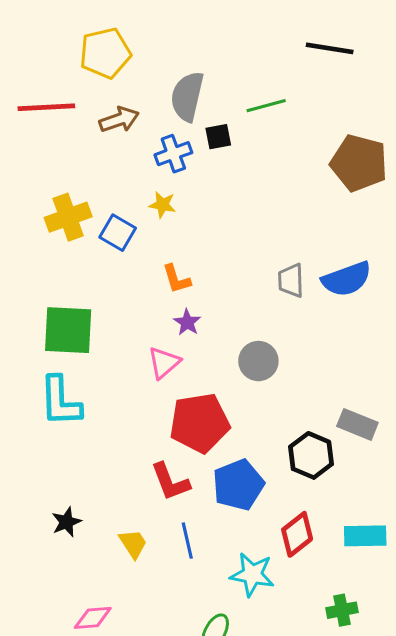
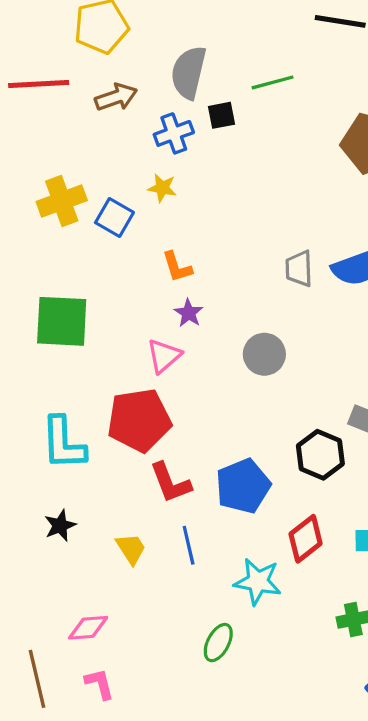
cyan L-shape: (60, 401) -> (63, 443), moved
red pentagon: (200, 423) -> (139, 420), moved

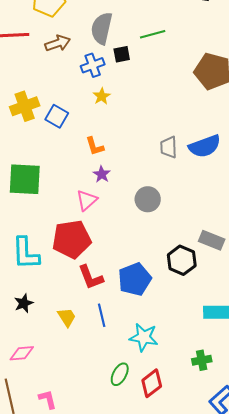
yellow star: (162, 188) -> (102, 96), moved, turned 30
red diamond: (306, 539) -> (152, 383), moved
pink diamond: (88, 628) -> (22, 353), moved

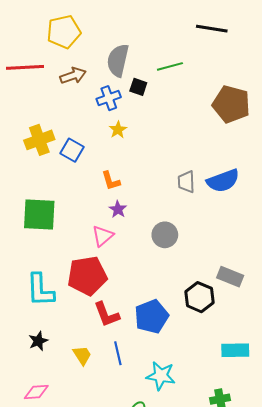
black square: (122, 54) -> (138, 87), turned 30

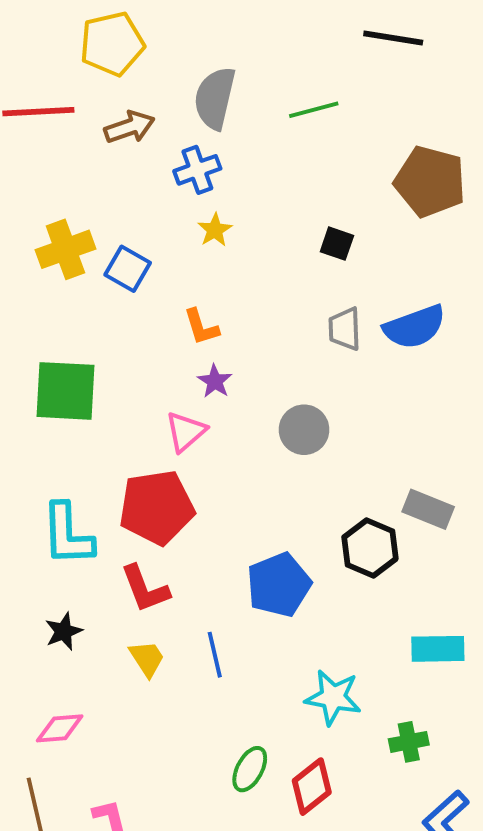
black square: (138, 87) -> (337, 244), moved
red L-shape: (107, 314) -> (145, 589), moved
cyan star: (161, 376) -> (333, 697), moved

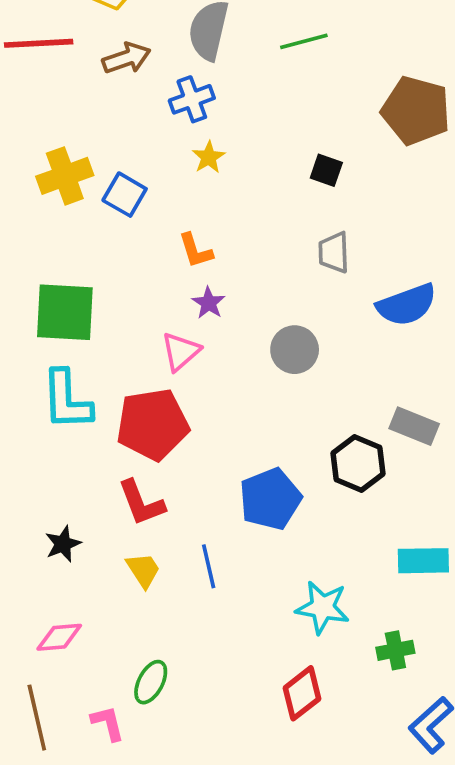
blue semicircle: (415, 327) -> (407, 305), moved
cyan L-shape: (67, 534) -> (67, 400), moved
green ellipse: (250, 769) -> (151, 682), moved

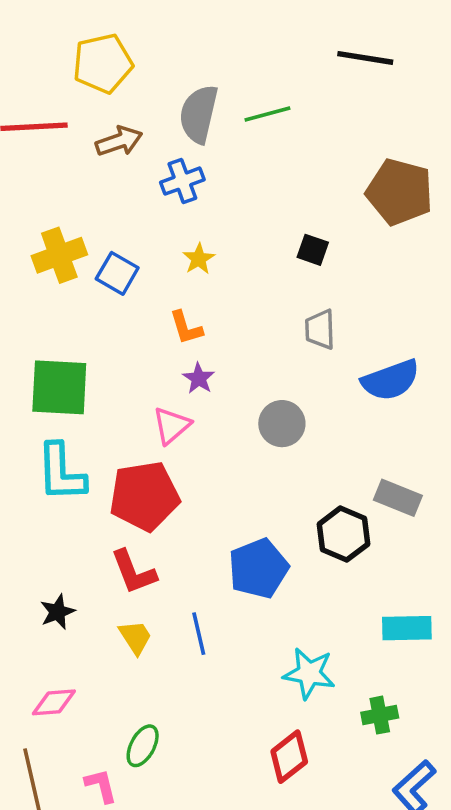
green line: (304, 41) -> (267, 114), moved
yellow star: (209, 157) -> (199, 259), moved

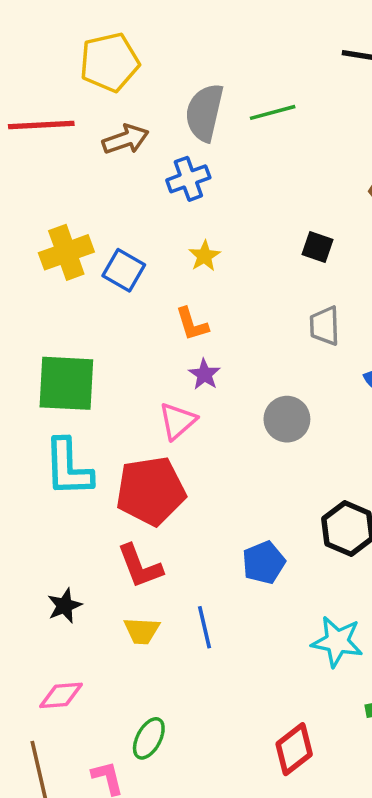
blue pentagon: (258, 568) -> (264, 563), size x0.7
yellow trapezoid: (135, 637) -> (142, 631), turned 126
cyan star: (309, 673) -> (337, 642), moved

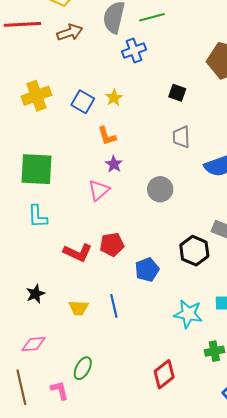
blue cross: (188, 179) -> (134, 50), moved
blue square: (124, 270) -> (83, 102), moved
cyan L-shape: (68, 468) -> (37, 216), size x0.7
red pentagon: (151, 491) -> (112, 245), moved, size x0.6
red L-shape: (140, 566) -> (78, 253), moved, turned -44

